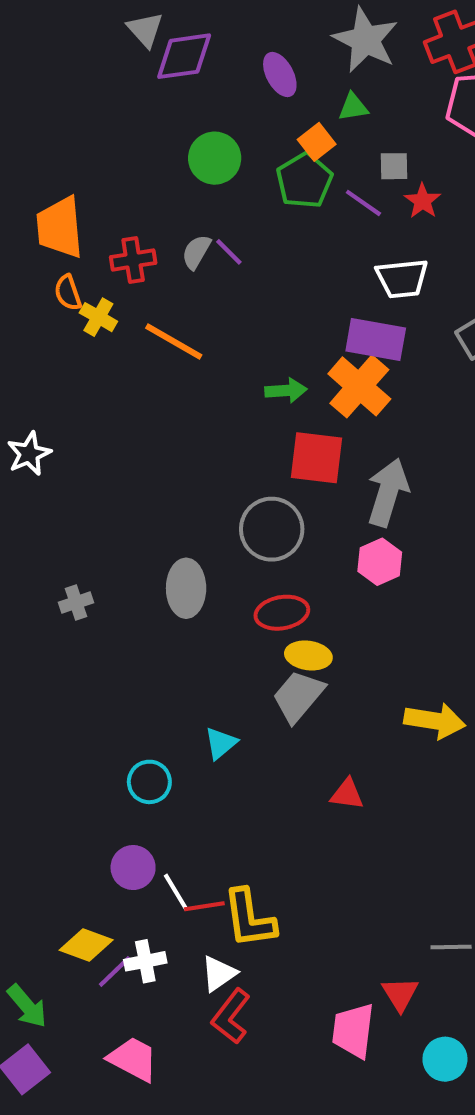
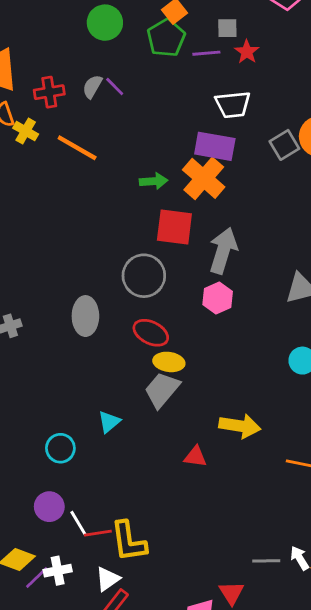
purple line: (363, 203) -> (206, 53), turned -40
red ellipse: (282, 613) -> (151, 333), turned 36
yellow arrow: (435, 721) -> (240, 426), moved

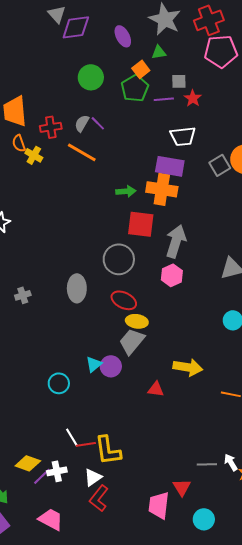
orange line: (77, 148) -> (82, 152), moved
orange cross: (204, 178) -> (162, 189), turned -32
purple circle: (49, 507) -> (111, 366), moved

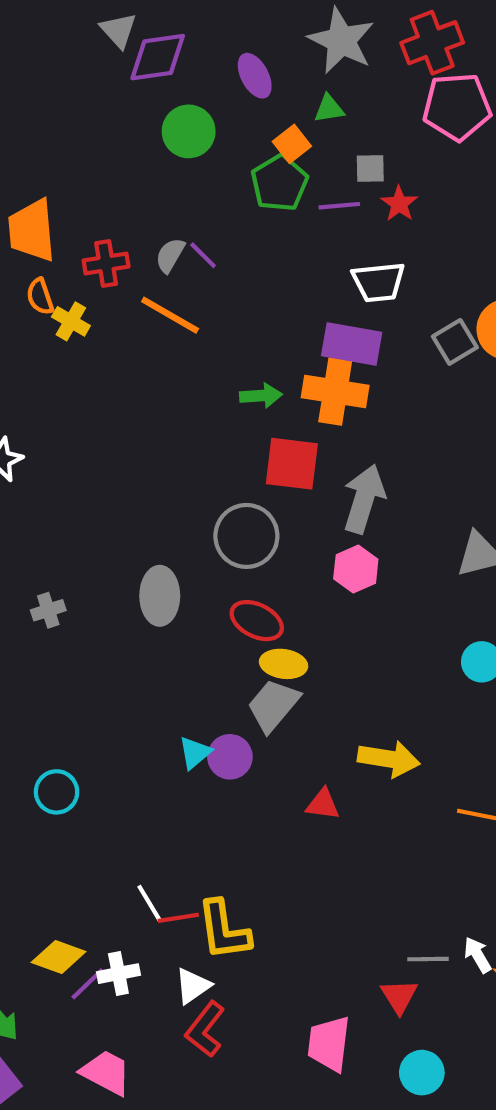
green circle: (91, 77) -> (189, 131), moved
cyan circle: (59, 383) -> (57, 792), moved
red triangle: (182, 487) -> (399, 996), moved

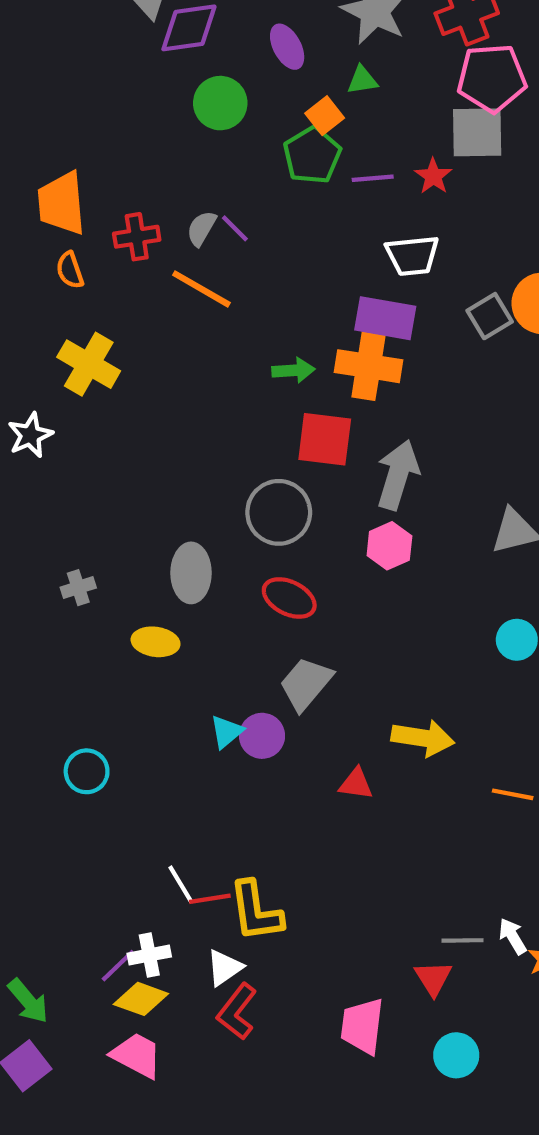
gray square: (370, 169) -> (477, 132), moved, size x1.8
yellow cross: (71, 321) -> (89, 364), moved, size x1.6
yellow ellipse: (284, 664) -> (156, 642), moved
yellow diamond: (59, 957) -> (141, 999), moved

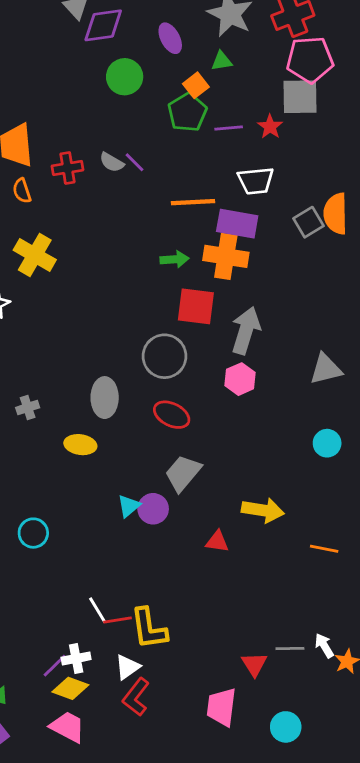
gray semicircle: (201, 228) -> (112, 162), turned -90
orange line: (201, 289) -> (193, 202), moved, turned -33
red triangle: (433, 978) -> (254, 664), moved

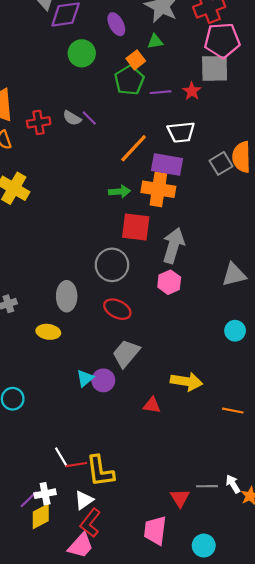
orange line: (193, 202) -> (134, 148), turned -44
yellow diamond: (70, 688) -> (41, 516), turned -48
pink trapezoid: (68, 727) -> (81, 546), moved, turned 104

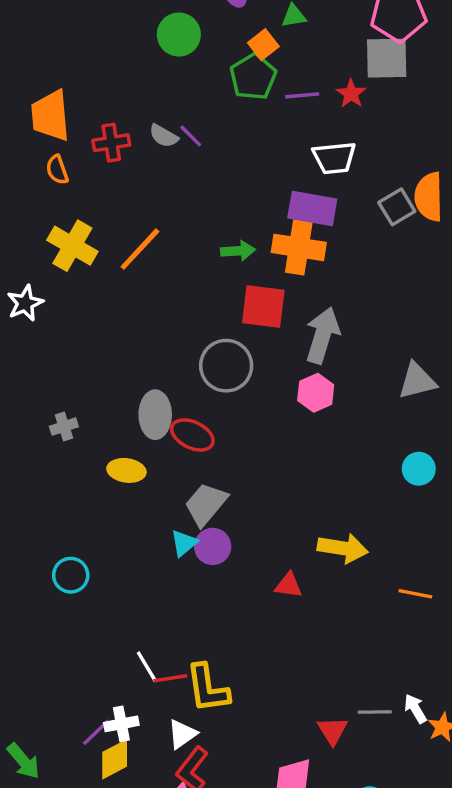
orange line: (134, 148) -> (140, 249), moved
red ellipse: (117, 309) -> (192, 435), moved
gray trapezoid: (126, 353) -> (206, 504), moved

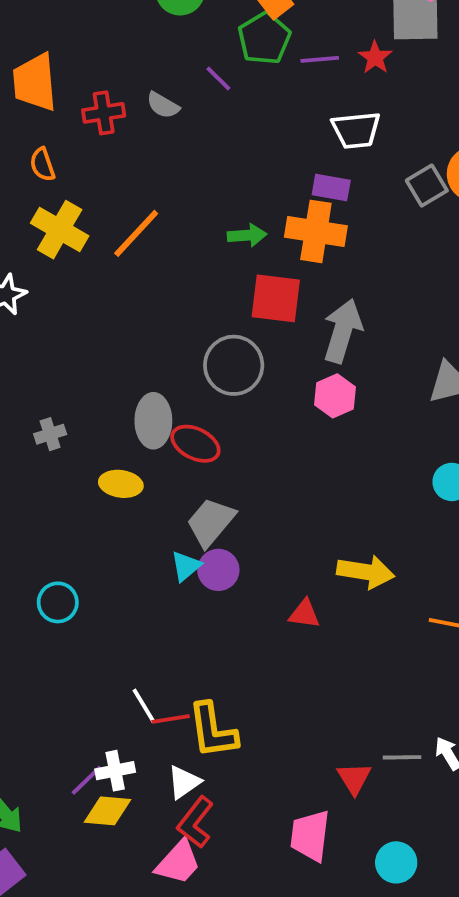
purple line: (191, 136) -> (218, 78), moved
orange semicircle: (57, 170) -> (42, 165), moved
purple rectangle: (312, 209) -> (331, 187), size x0.7
yellow diamond: (115, 759) -> (107, 811), turned 33

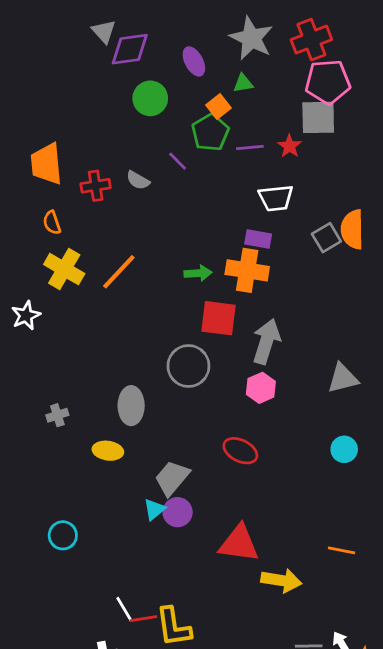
red ellipse: (195, 444) -> (240, 451), moved
yellow arrow: (366, 572) -> (281, 580), moved
red triangle: (304, 614) -> (239, 544), size x1.8

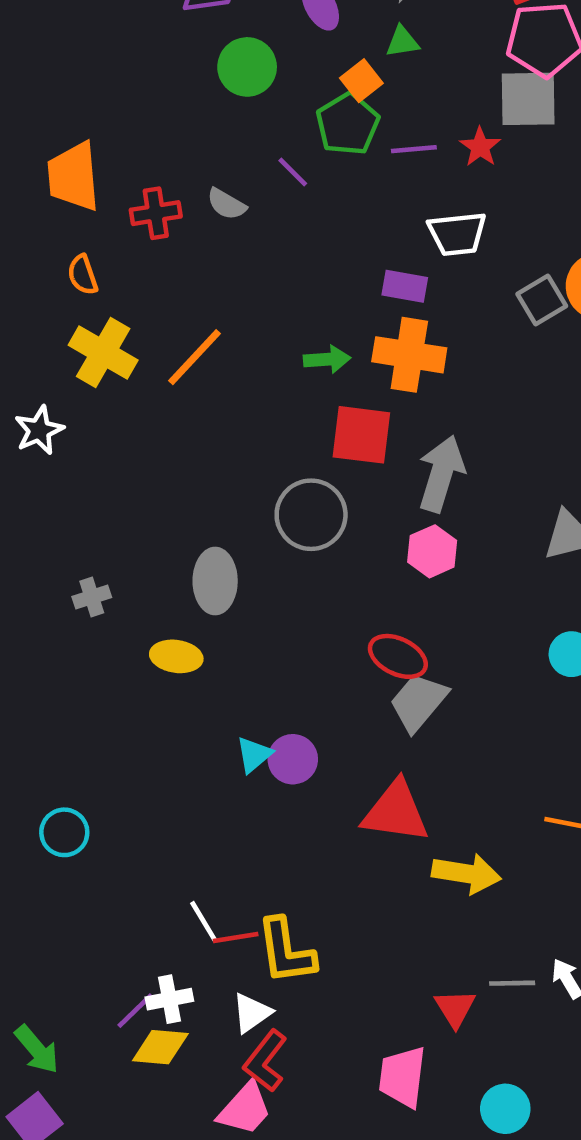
purple rectangle: (258, 239) -> (405, 286), moved
gray trapezoid: (172, 478) -> (418, 702), moved
cyan circle: (63, 535) -> (64, 832), moved

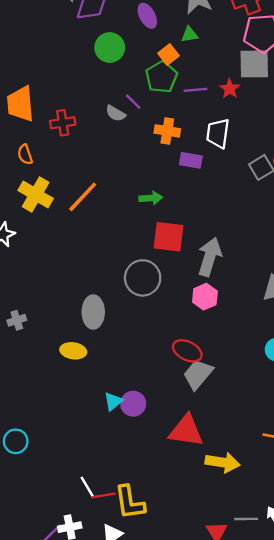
gray semicircle: (227, 204) -> (116, 113), moved
white trapezoid: (457, 234) -> (218, 133), turned 104
orange cross: (409, 355) -> (167, 131), moved, size x0.7
gray cross: (92, 597) -> (17, 320), moved

